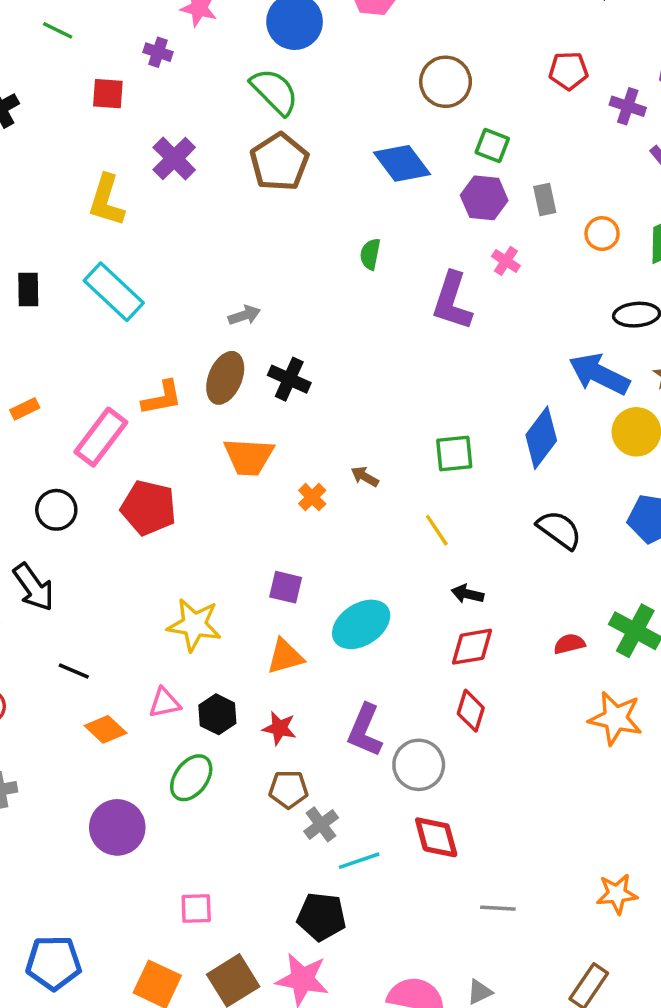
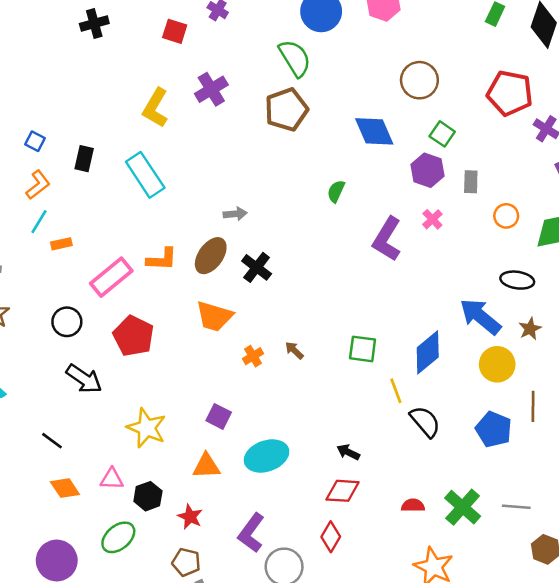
red pentagon: (568, 71) -> (510, 93), size x1.6
yellow line: (437, 530) -> (396, 391), moved
black arrow: (34, 587) -> (84, 379), moved, turned -33

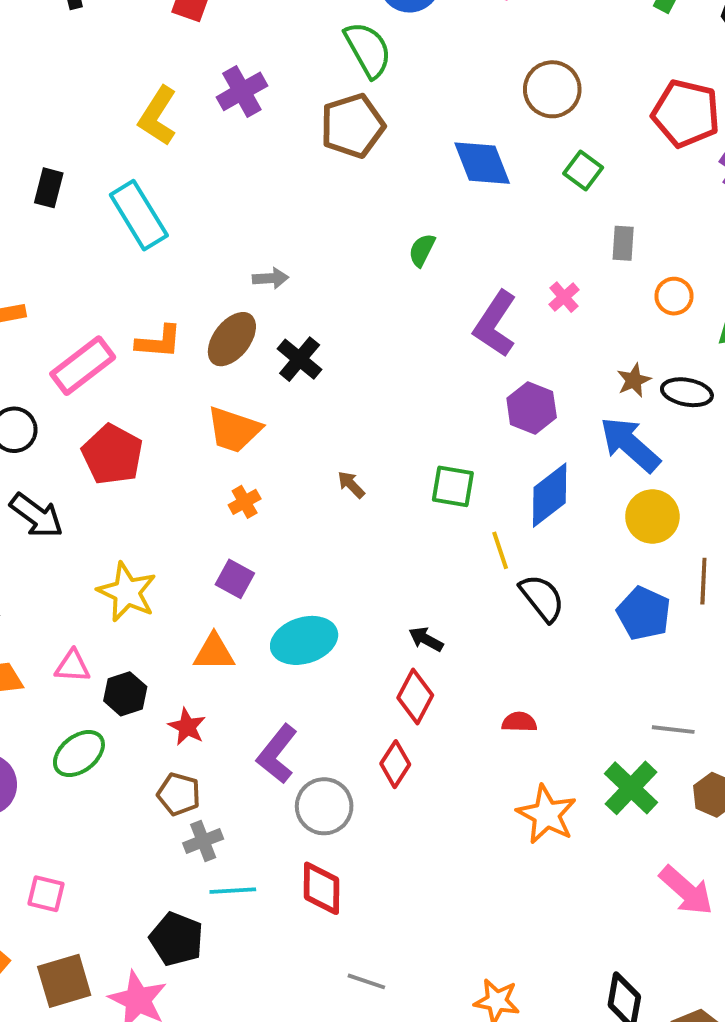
purple hexagon: (428, 170) -> (532, 408), moved
brown star: (530, 329) -> (634, 380), moved
orange cross: (253, 356) -> (245, 502), moved
red diamond: (343, 491) -> (415, 696), turned -68
green cross: (463, 507) -> (631, 788), moved

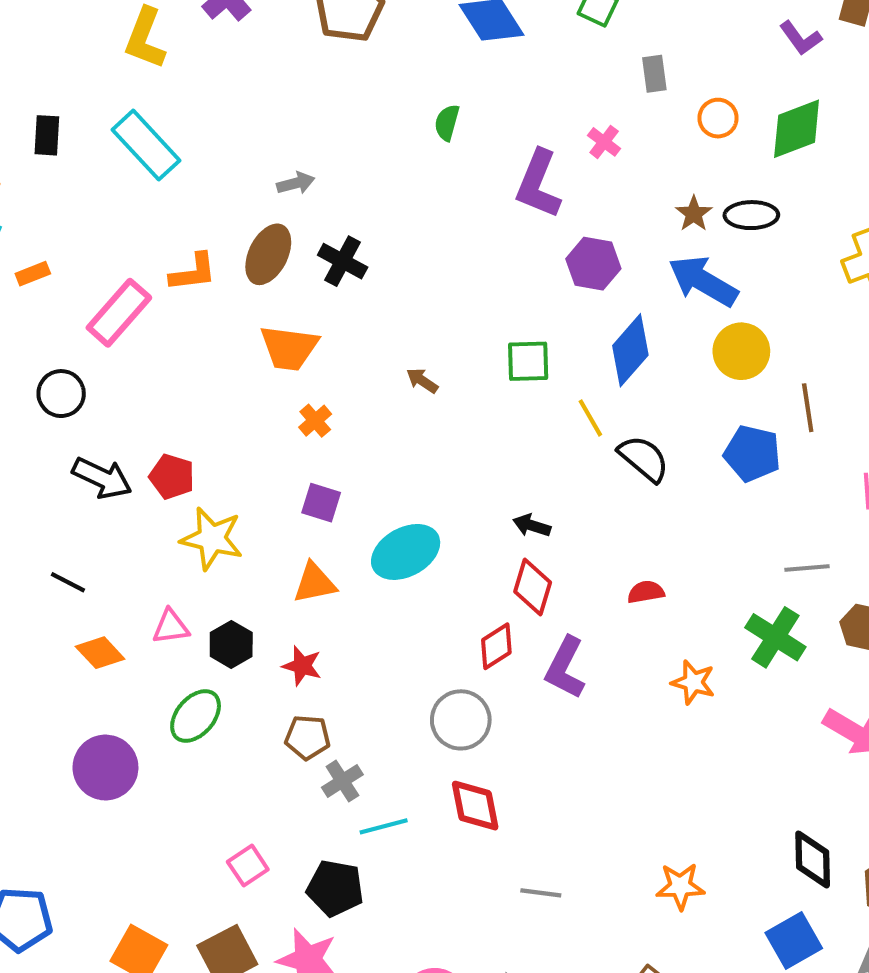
red pentagon: (112, 454) -> (172, 477), moved, size x0.7
purple L-shape: (277, 754) -> (565, 668), moved
red diamond: (395, 764) -> (496, 646), moved, turned 36
orange star: (547, 814) -> (693, 682), size x0.7
pink square: (46, 894) -> (248, 866), moved, turned -36

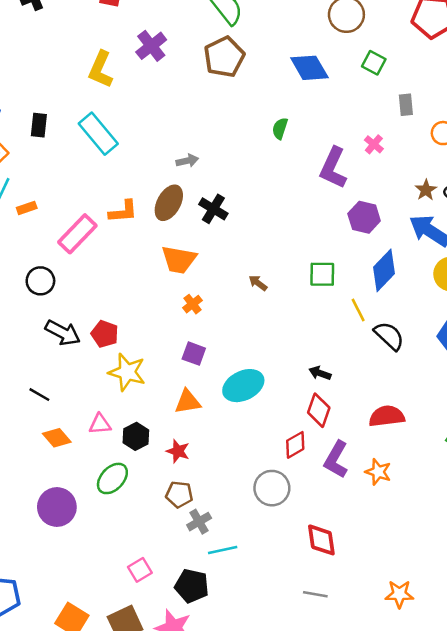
red semicircle: (646, 592) -> (387, 416), size x1.6
orange star: (693, 682) -> (378, 472), moved
red diamond: (475, 806) -> (321, 540), moved

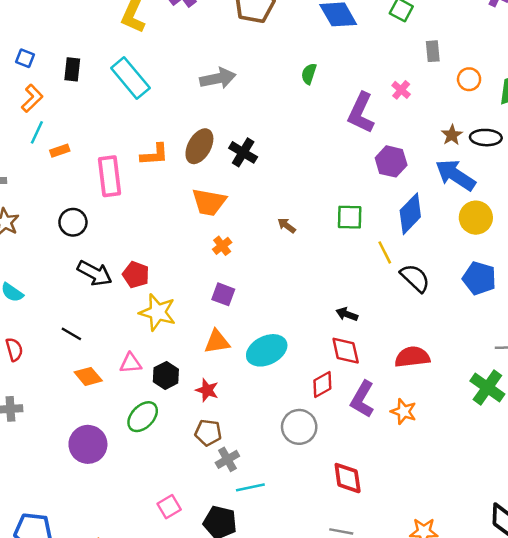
gray arrow: (187, 161) -> (218, 78), moved, size x1.6
pink rectangle: (77, 234) -> (110, 176), turned -51
cyan ellipse: (243, 386) -> (267, 350), moved
red diamond: (319, 410) -> (346, 351), turned -32

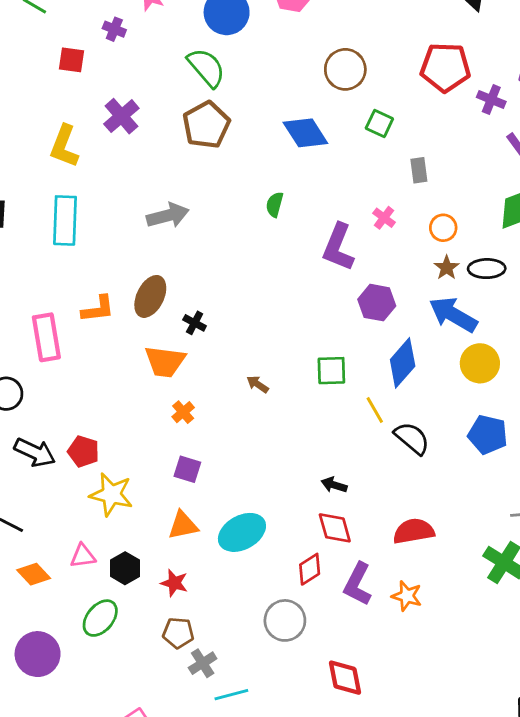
cyan rectangle: (130, 78) -> (65, 220), turned 45
orange circle: (469, 79) -> (443, 228), moved
black cross: (243, 152) -> (195, 323), moved, size x0.7

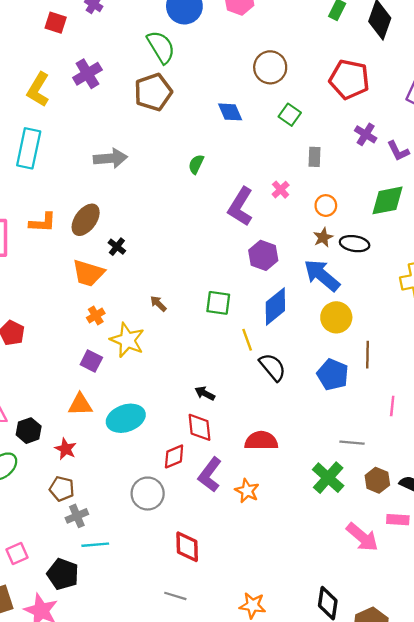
purple cross: (491, 99) -> (366, 134), moved
blue diamond: (305, 133) -> (230, 112), size x0.7
yellow star: (111, 494) -> (127, 340), moved

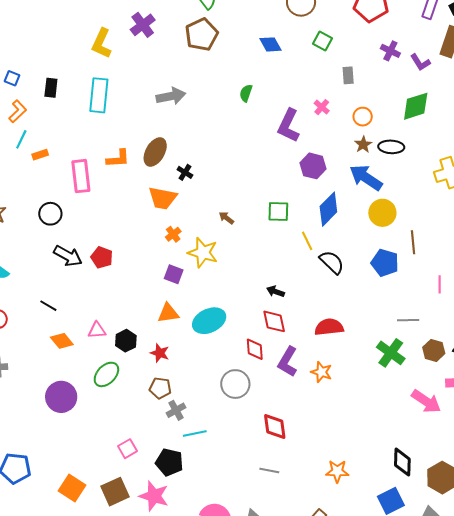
red diamond: (174, 456) -> (255, 349), turned -65

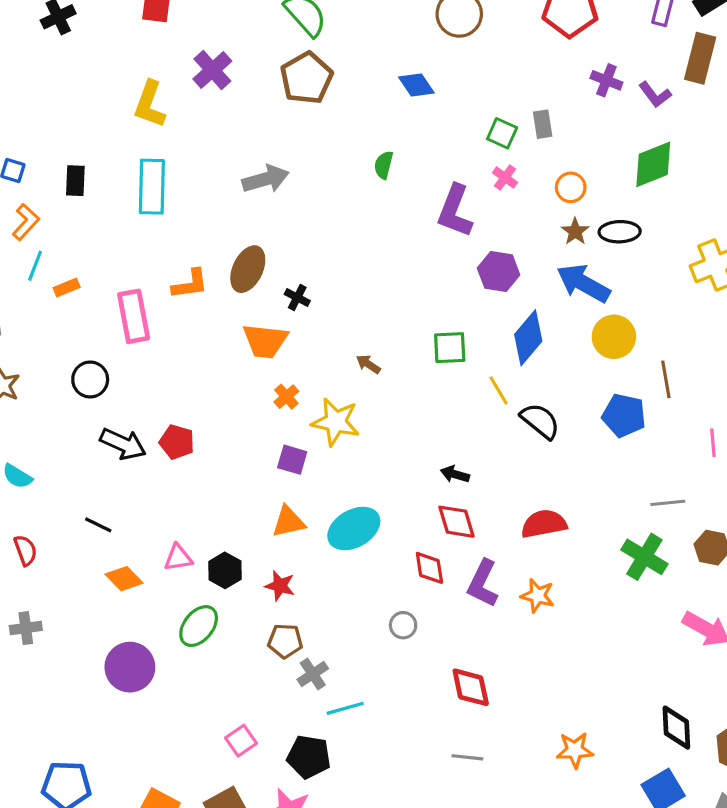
green square: (323, 41) -> (502, 133), moved
gray circle: (235, 384) -> (403, 625), size x0.6

